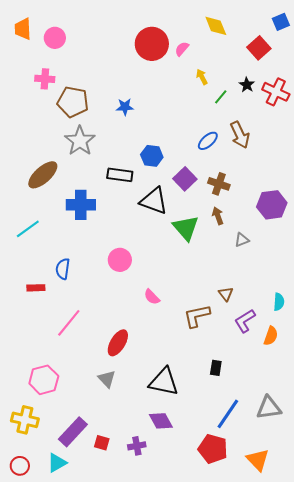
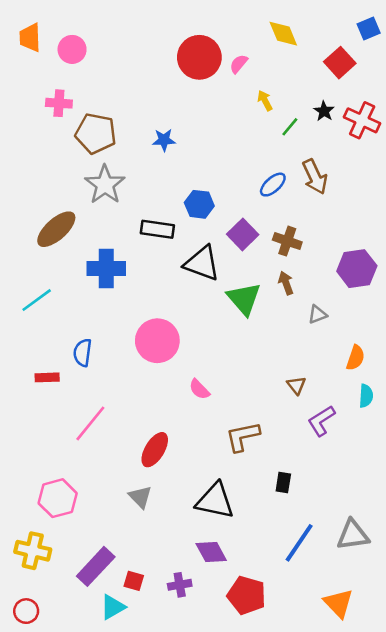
pink circle: (120, 260) -> (157, 341), size x1.4
brown L-shape: (197, 316) -> (243, 437), moved
orange semicircle: (271, 336) -> (355, 358), moved
red pentagon: (213, 449) -> (247, 595), moved
cyan triangle: (57, 463) -> (113, 607), moved

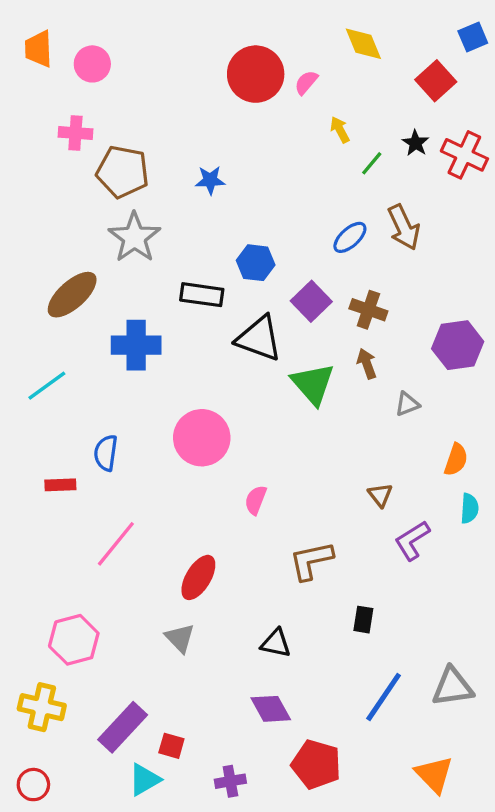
pink semicircle: (199, 389) -> (256, 500), turned 65
black triangle: (215, 501) -> (276, 643), size x0.6
purple cross: (180, 585) -> (230, 781), moved

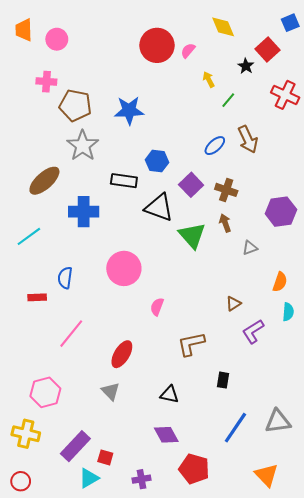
black star: (416, 143) -> (246, 66), moved
blue star: (210, 180) -> (129, 110), size x1.6
brown triangle: (380, 495) -> (233, 304), turned 35

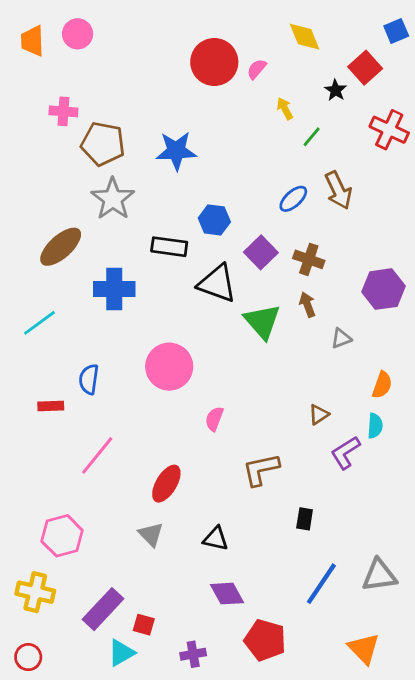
pink circle: (57, 39) -> (78, 34), moved
cyan semicircle: (288, 312) -> (375, 426), moved
black triangle: (169, 394) -> (216, 539), moved

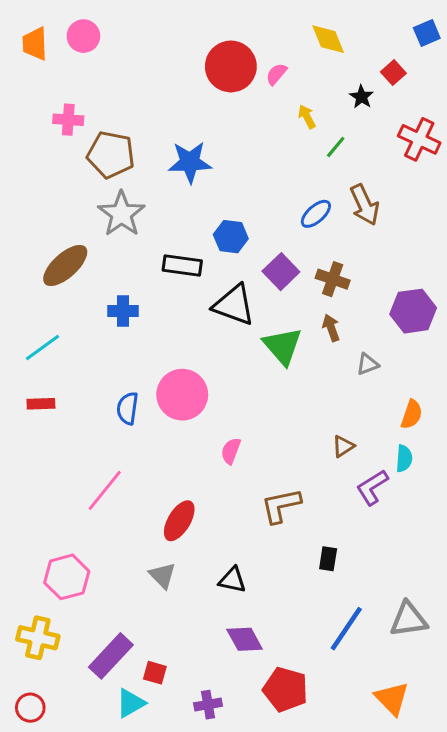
red square: (365, 68) -> (393, 73), size x0.7
blue cross: (114, 289) -> (123, 311), size x0.7
blue semicircle: (89, 379) -> (128, 408), moved
red rectangle: (51, 406) -> (41, 404), moved

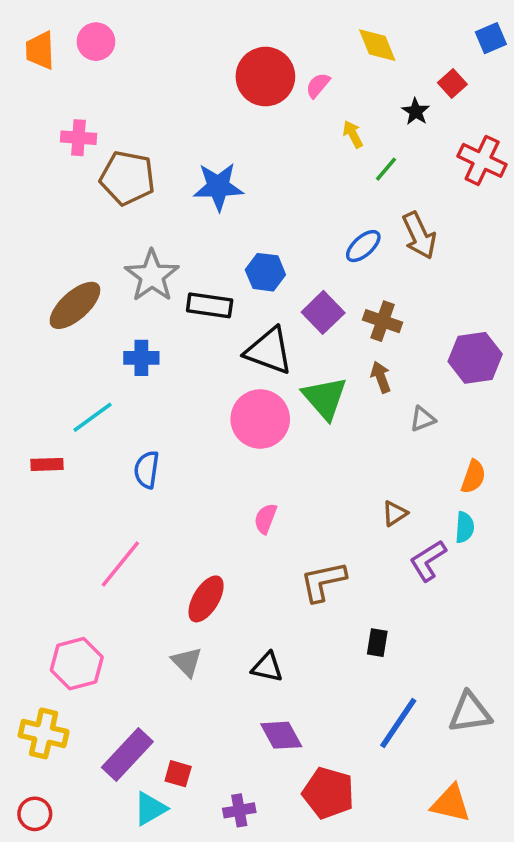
gray star: (121, 214) -> (152, 276), moved
cyan line: (42, 348) -> (92, 417), moved
pink circle: (182, 395) -> (260, 419), moved
orange triangle: (392, 698) -> (451, 803), turned -33

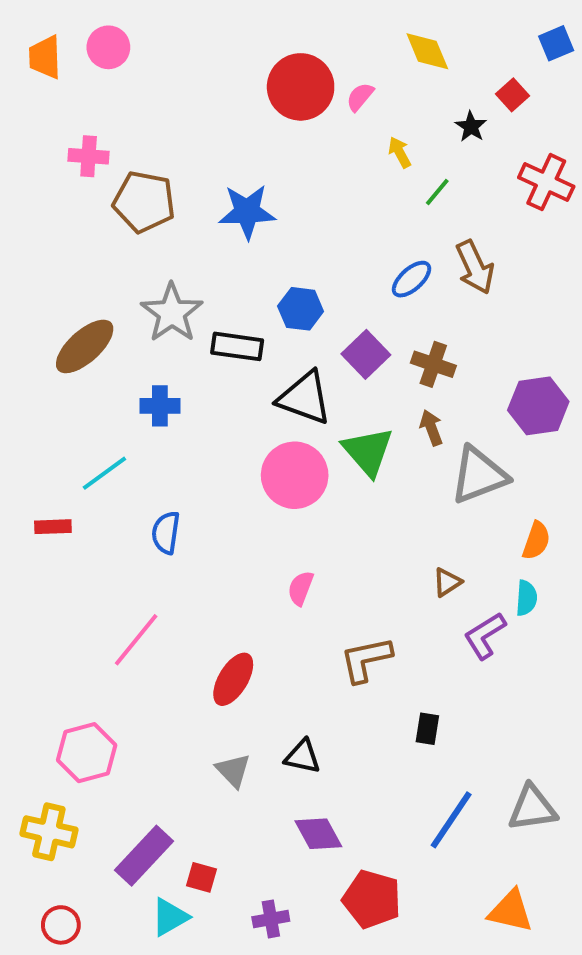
gray triangle: (423, 419) -> (479, 475), size x2.0
gray triangle: (187, 662) -> (233, 770), moved
red circle: (35, 814) -> (61, 925), moved

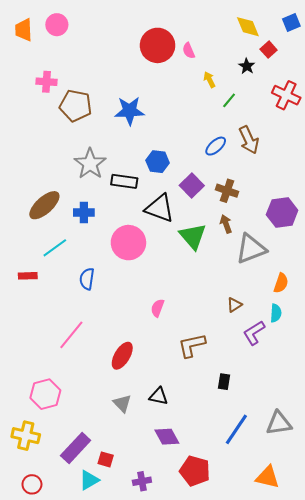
yellow diamond: (427, 51) -> (248, 27), moved
pink semicircle: (360, 97) -> (189, 51), turned -63
brown ellipse: (85, 346) -> (44, 205), moved
pink circle: (295, 475) -> (128, 243), moved

